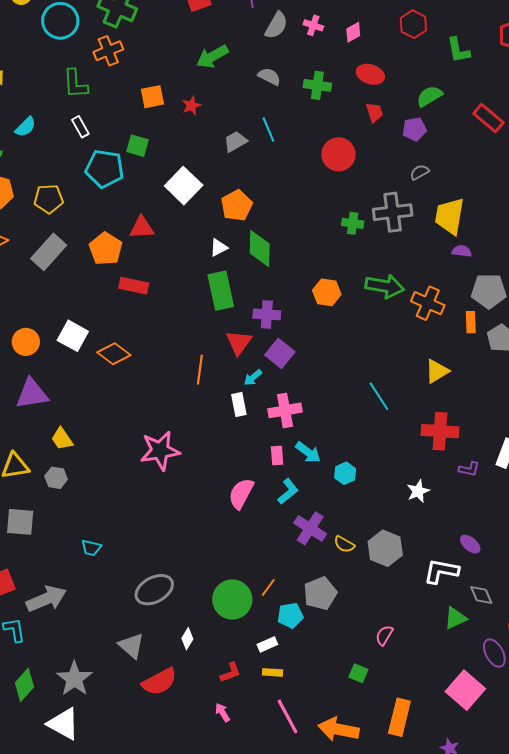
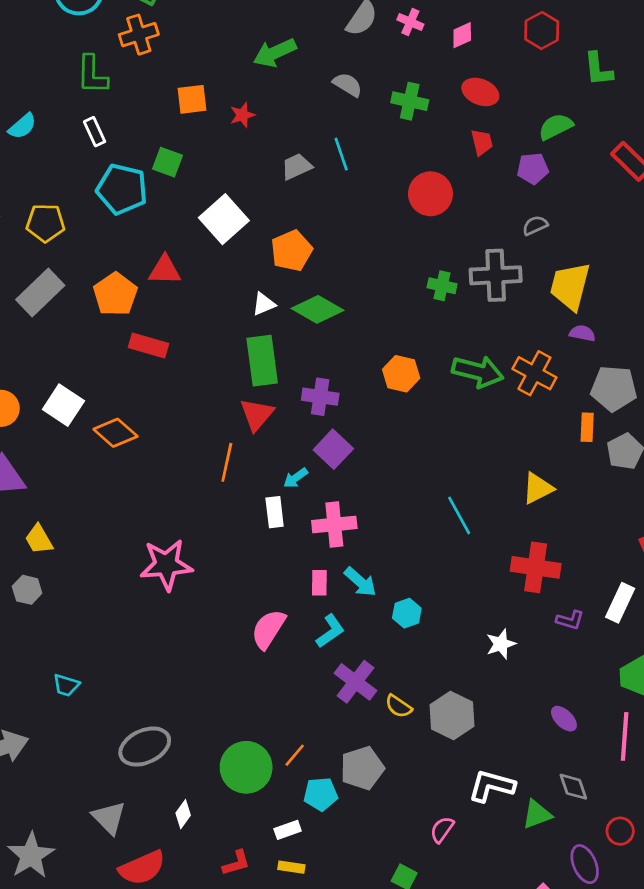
green diamond: (260, 248) -> (317, 309), turned -66
orange cross: (428, 303) -> (534, 373), moved
red triangle: (239, 342) -> (257, 414), moved
white L-shape: (441, 571) -> (492, 786), moved

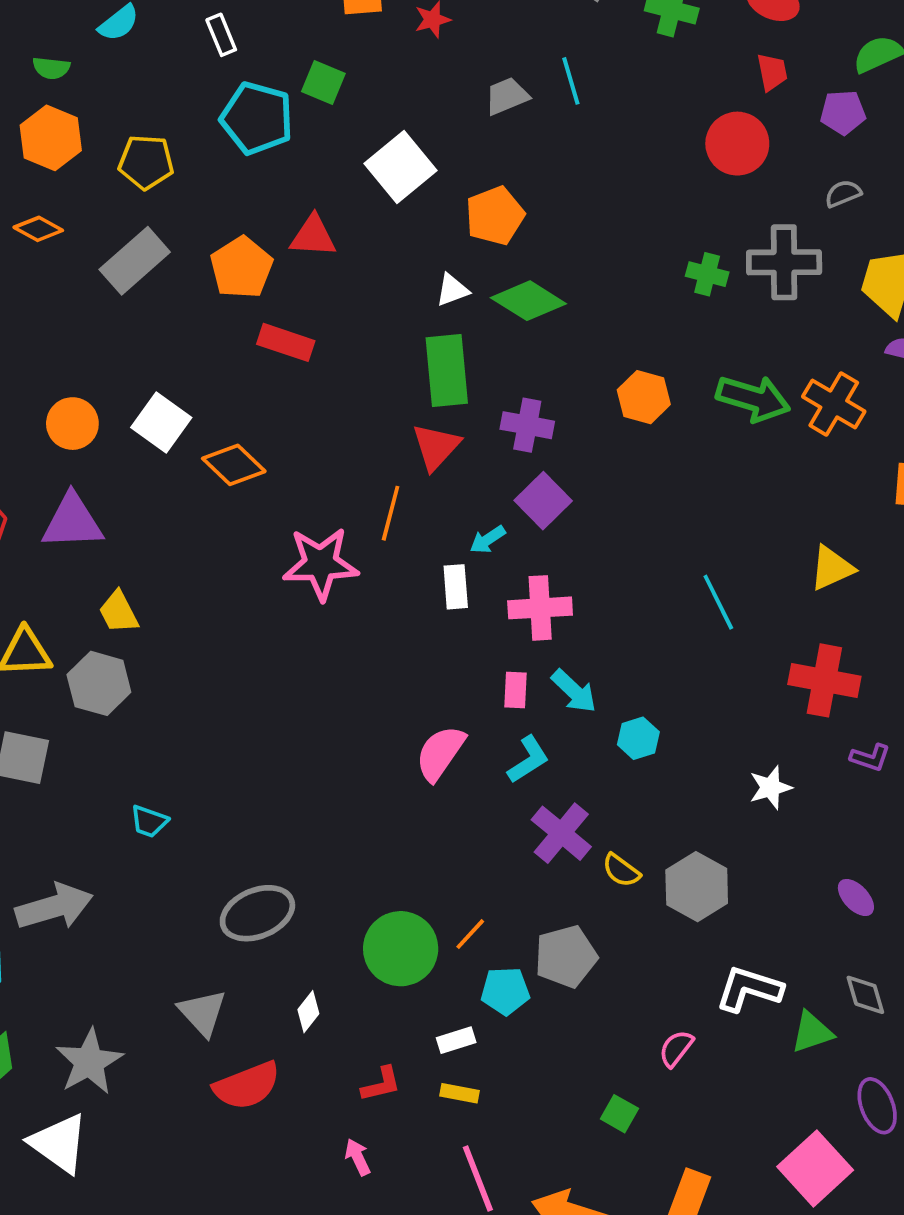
red circle: (430, 194) -> (737, 144), moved
pink star: (166, 565) -> (321, 564), moved
gray hexagon: (27, 590) -> (99, 683), size x1.5

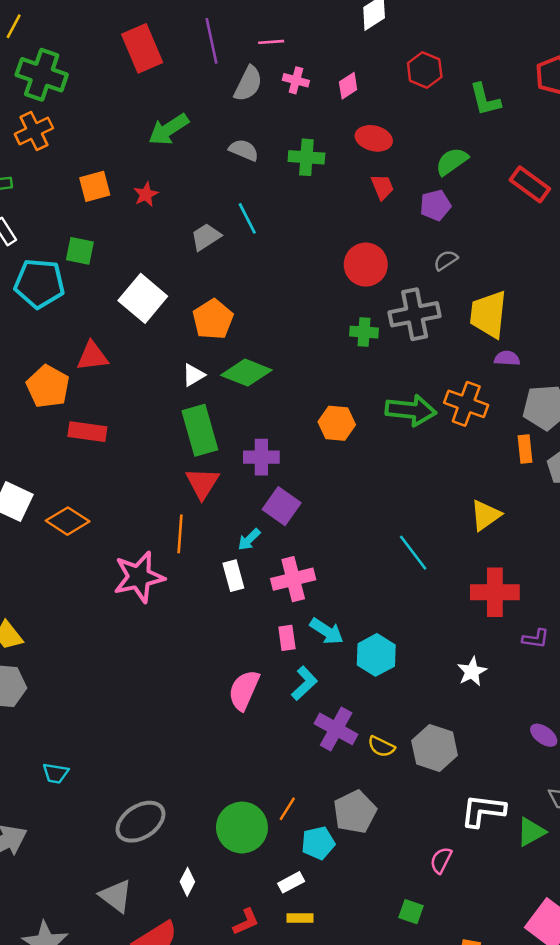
red circle: (737, 144) -> (366, 265), moved
cyan hexagon: (638, 738) -> (376, 655), size x1.4

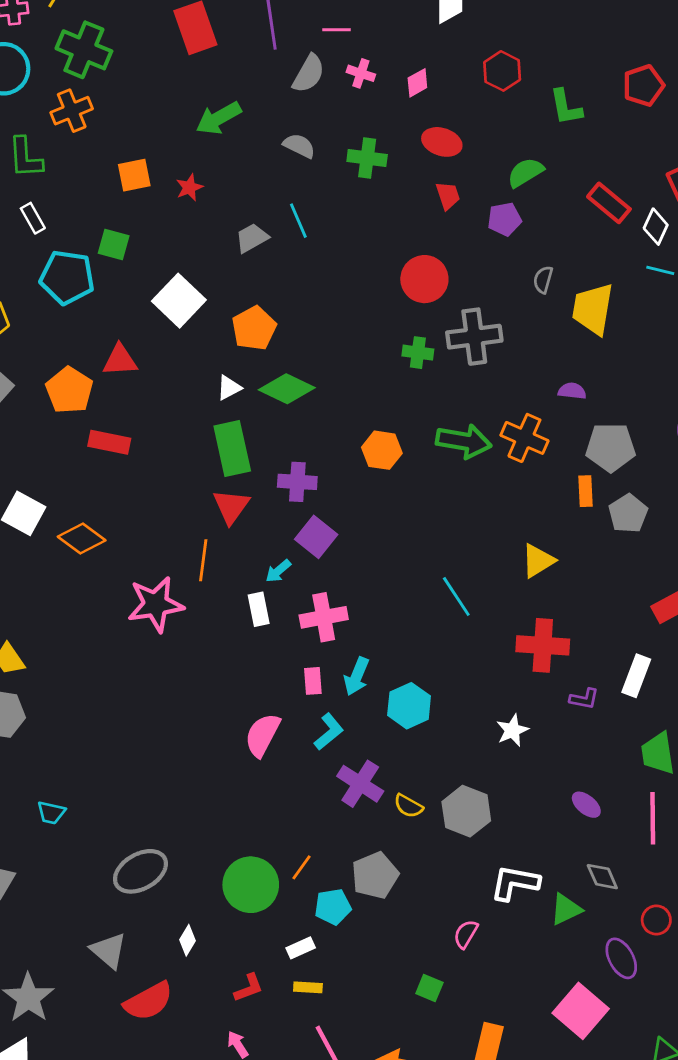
gray semicircle: (446, 260) -> (543, 280), moved, turned -45
yellow trapezoid: (488, 314) -> (593, 309), moved
cyan arrow: (327, 631) -> (357, 676), turned 76

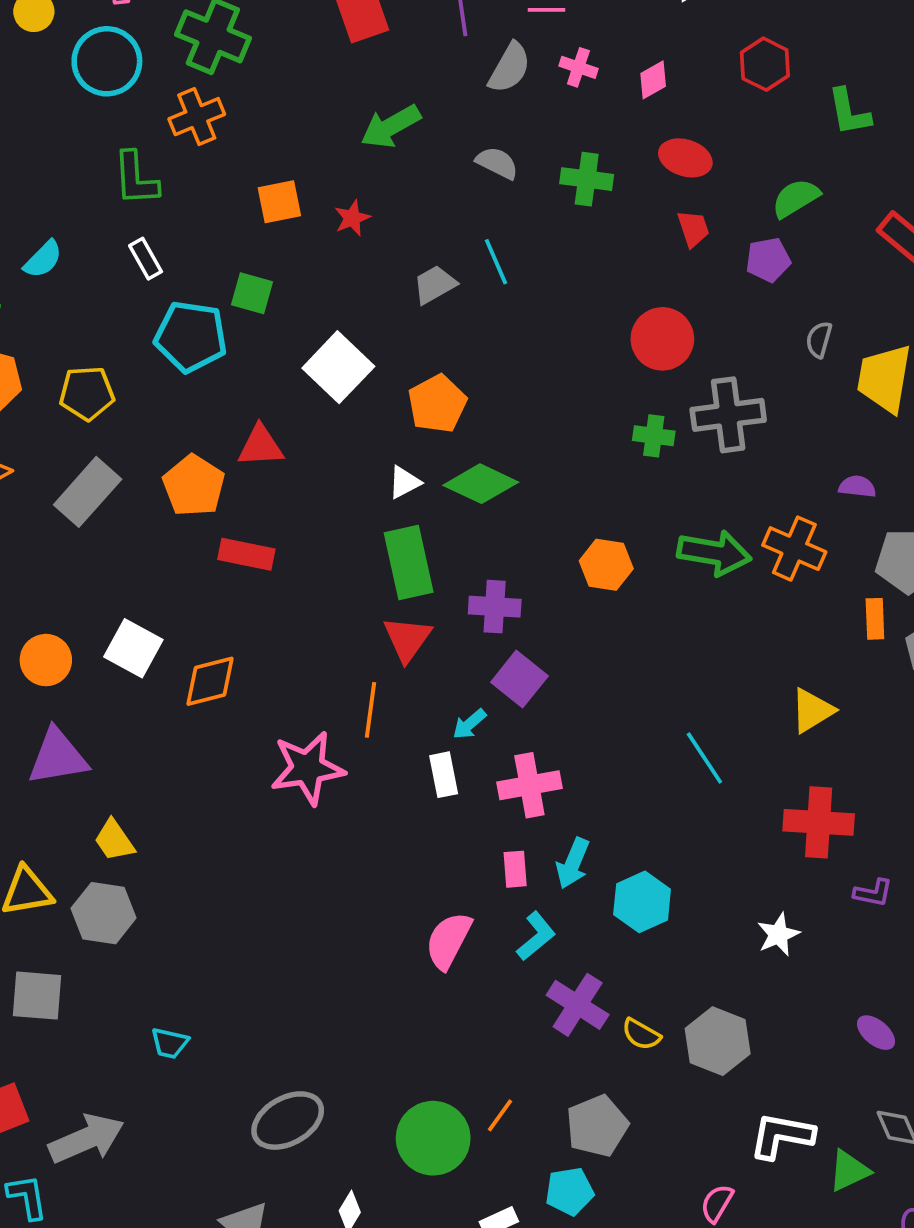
orange diamond: (82, 538) -> (210, 681), turned -51
cyan pentagon: (333, 907) -> (570, 1191), moved

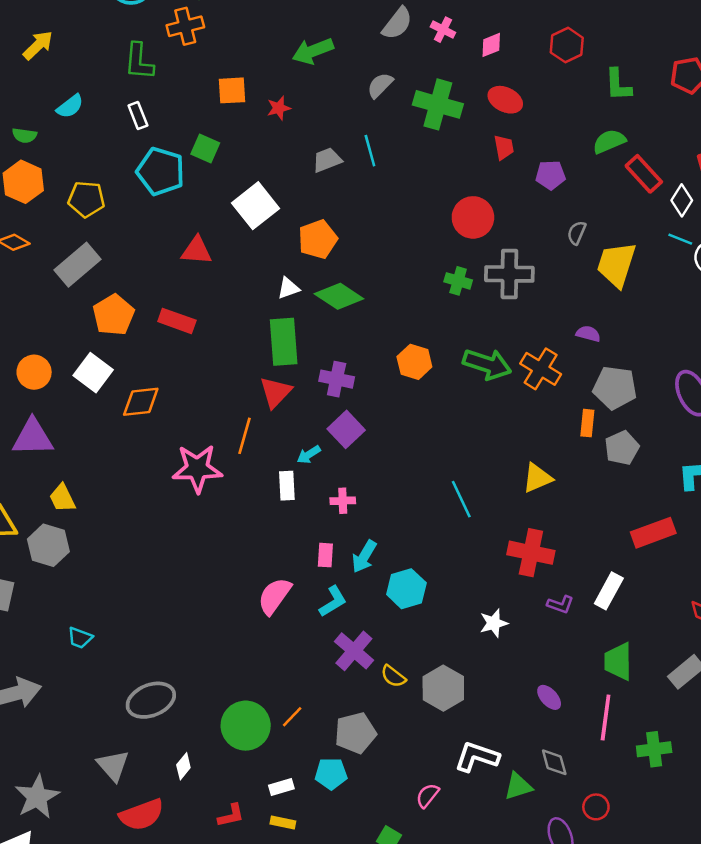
gray semicircle: (497, 163) -> (380, 85), turned -80
green cross: (587, 179) -> (438, 104), size x1.4
green semicircle: (796, 198) -> (609, 141), moved
orange pentagon: (194, 486) -> (114, 315), moved
pink cross: (529, 785) -> (343, 501), size x0.6

